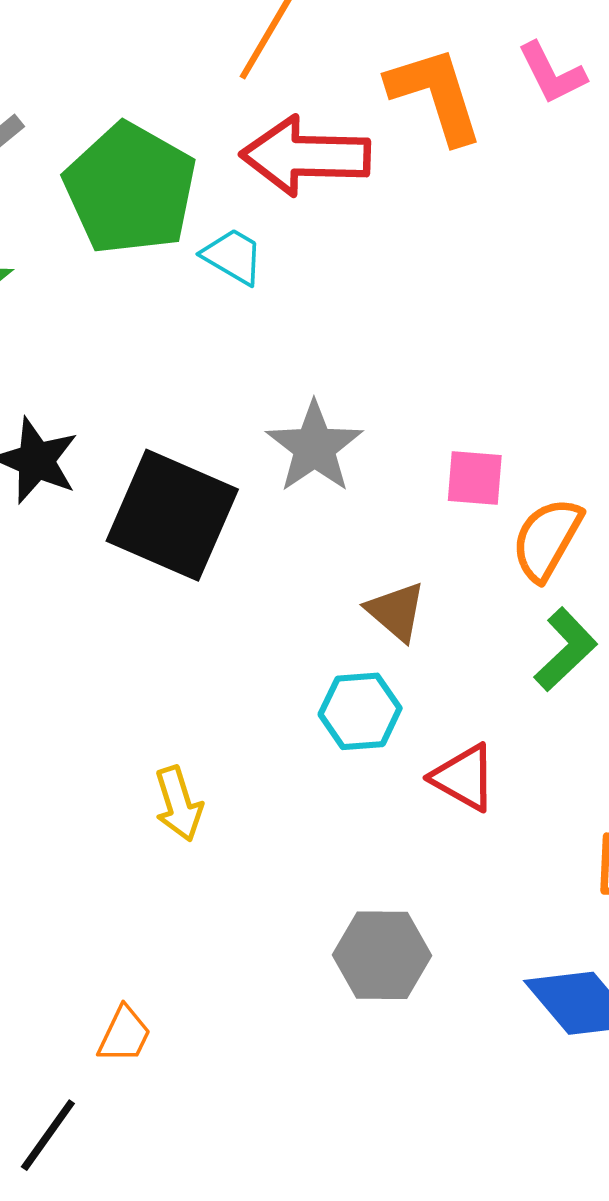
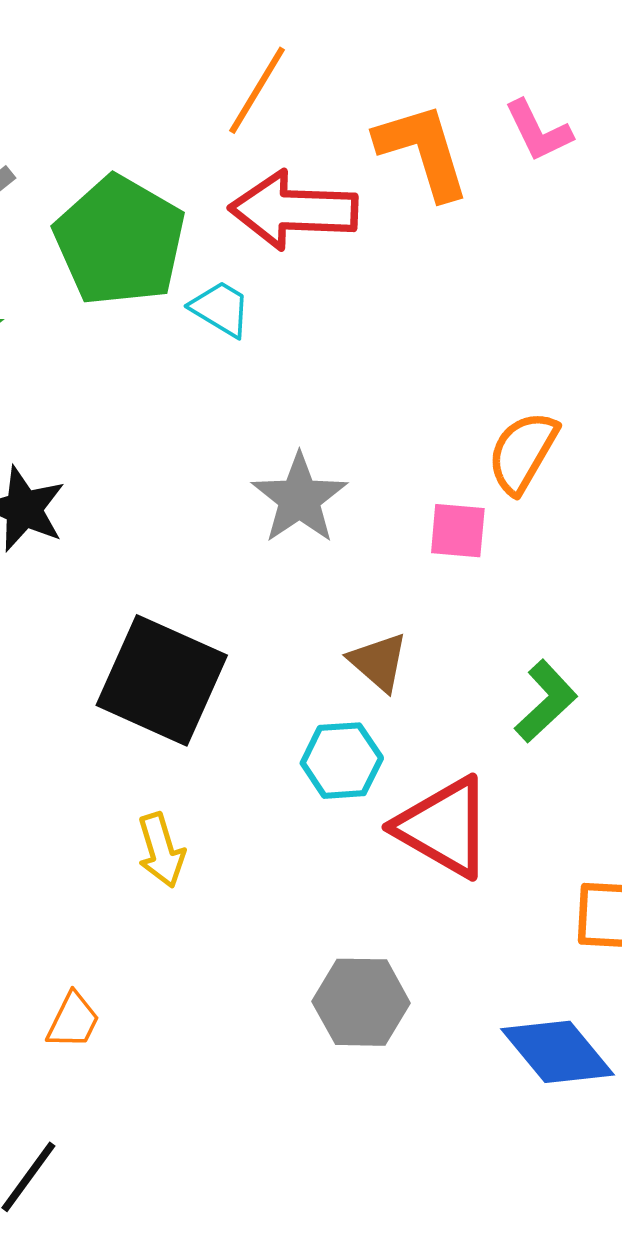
black square: (172, 515) -> (162, 680), moved
orange semicircle: (547, 539) -> (523, 452), moved
red triangle: (464, 777) -> (444, 827), size x1.5
orange trapezoid: (124, 1035) -> (73, 1021), moved

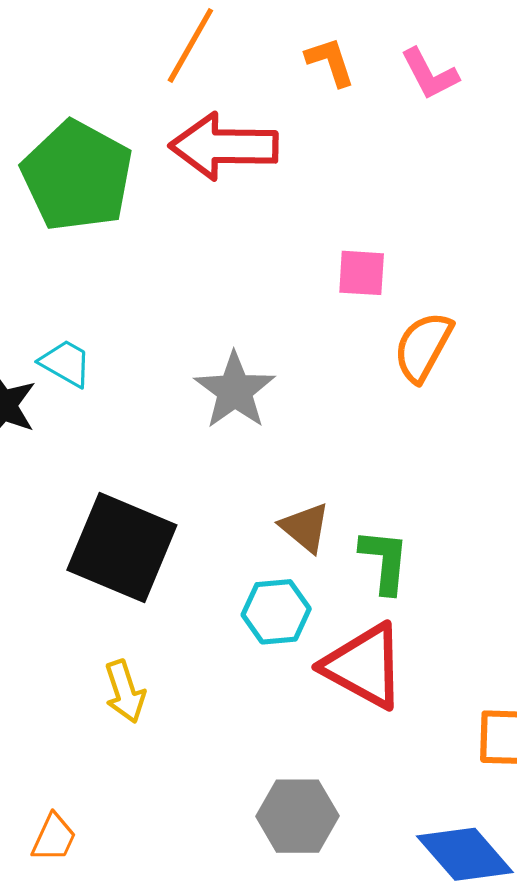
orange L-shape: (423, 151) -> (330, 62), moved, size x0.6
cyan trapezoid: (221, 309) -> (66, 363), moved
pink square: (458, 531) -> (362, 273), moved
green L-shape: (546, 701) -> (384, 561), moved, turned -40

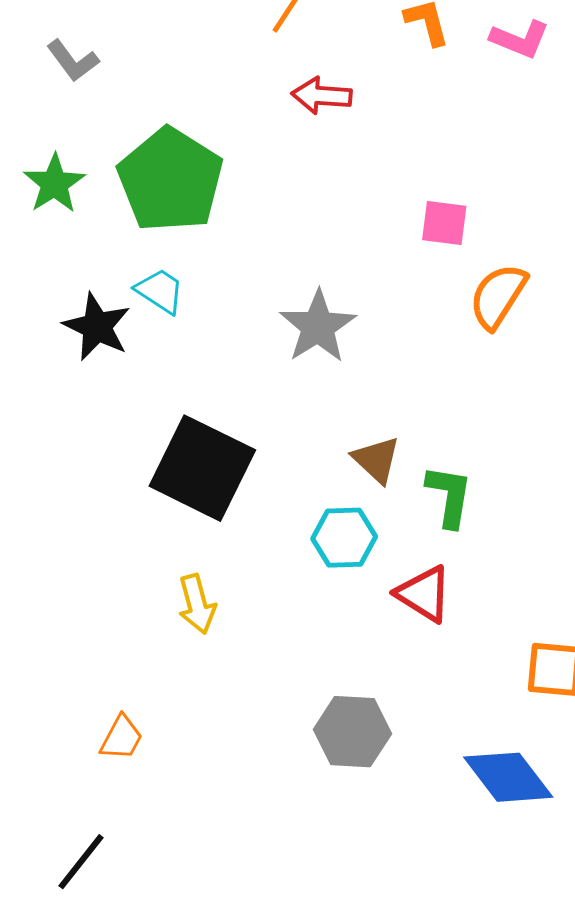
pink L-shape: (430, 74) -> (520, 39), turned -44
red arrow: (224, 146) -> (322, 96), size x0.6
green pentagon: (77, 176) -> (170, 180), moved
red triangle: (364, 666) -> (424, 594), size x0.7

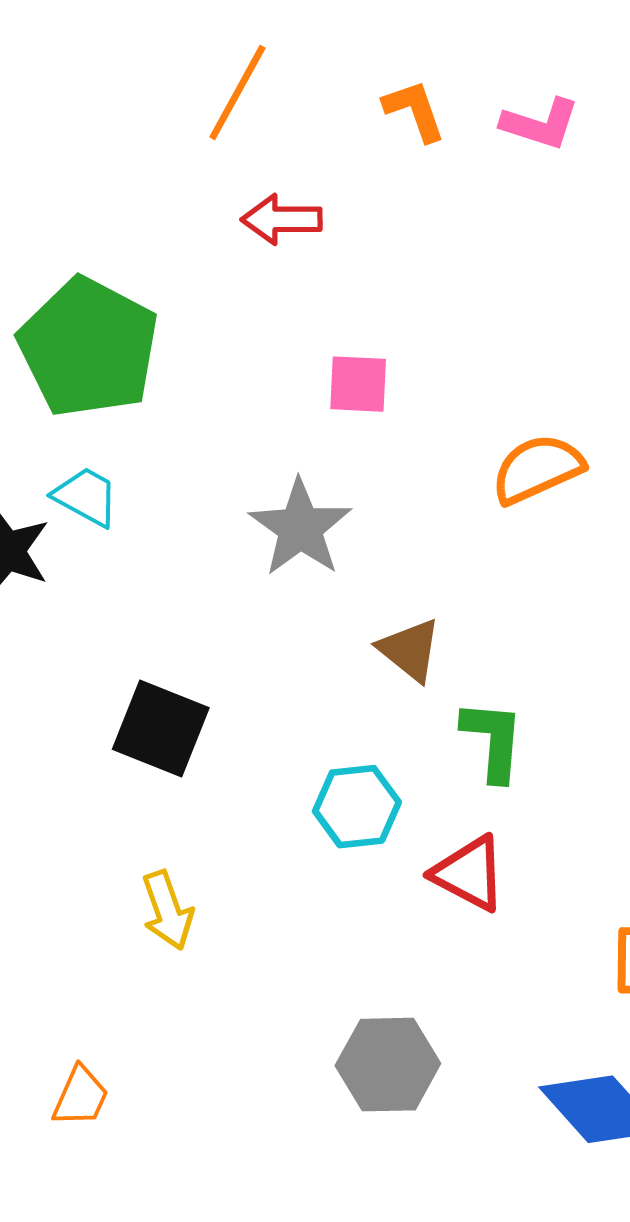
pink square: (444, 223) -> (358, 384), moved
orange semicircle: (498, 296) -> (537, 469), turned 38
brown triangle: (376, 460) -> (410, 650), moved
black square: (202, 468) -> (161, 728), size x0.7

